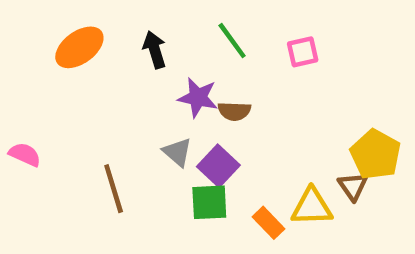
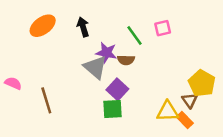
green line: (232, 41) -> (135, 35), moved
gray triangle: (177, 152) -> (95, 67), moved, size x1.5
brown line: (114, 189) -> (46, 100), moved
orange rectangle: (269, 223) -> (185, 120), moved

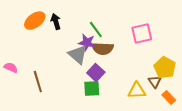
black arrow: (83, 27) -> (56, 22), moved
pink square: (163, 28) -> (142, 34), moved, size x1.5
green line: (135, 35) -> (96, 30), moved
brown semicircle: (126, 60) -> (103, 49), size x1.5
orange rectangle: (185, 120) -> (169, 98), moved

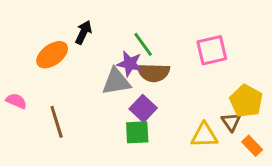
orange ellipse: (35, 21) -> (52, 55), moved
black arrow: (56, 22) -> (83, 32), turned 42
gray triangle: (78, 55) -> (116, 82), turned -50

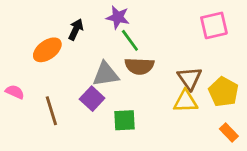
pink square: (212, 50) -> (214, 25), moved
purple star: (130, 64) -> (118, 17), moved
purple square: (143, 108) -> (92, 99), moved
brown triangle: (231, 122) -> (190, 78), moved, size x1.4
yellow triangle: (204, 135) -> (186, 101), moved

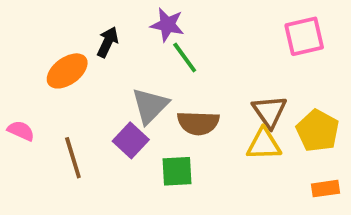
brown semicircle: (139, 66) -> (198, 123), moved
gray triangle: (106, 74) -> (150, 106), turned -36
orange rectangle: (229, 132) -> (325, 189), turned -54

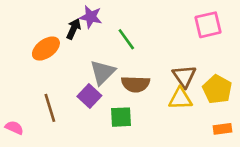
purple star: (167, 25) -> (91, 17), moved
pink semicircle: (21, 131) -> (14, 128), moved

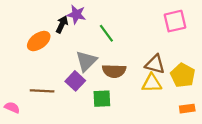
brown triangle: (184, 76) -> (155, 64), turned -40
brown line: (50, 108) -> (42, 91), turned -70

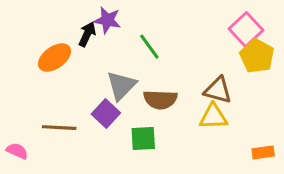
pink square: (175, 21) -> (246, 29), turned -30
yellow pentagon: (183, 75) -> (257, 56), moved

